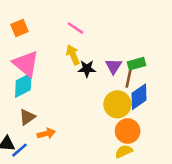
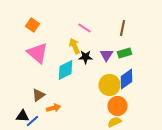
orange square: (19, 28) -> (32, 25), turned -32
pink line: (75, 28) -> (84, 28), moved
brown line: (129, 78) -> (122, 28), moved
cyan diamond: (23, 85) -> (66, 70), moved

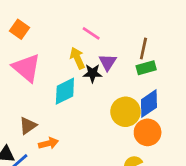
brown line: (122, 28) -> (143, 48), moved
purple triangle: (106, 55) -> (108, 62), moved
orange circle: (118, 106) -> (148, 132), moved

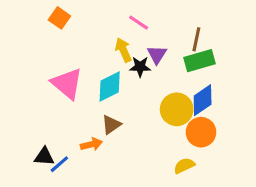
pink triangle: (26, 68) -> (67, 83), moved
green rectangle: (146, 68) -> (199, 61), size x1.4
brown triangle: (28, 126) -> (111, 125), moved

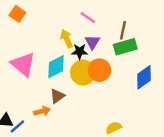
pink line: (139, 23) -> (88, 17), moved
blue diamond: (203, 100) -> (144, 77), moved
yellow circle: (177, 109) -> (83, 73), moved
orange circle: (201, 132) -> (99, 70), moved

